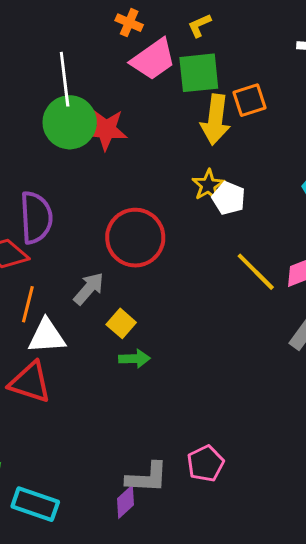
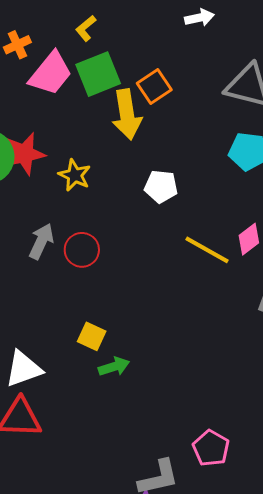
orange cross: (129, 23) -> (17, 45), turned -32
yellow star: (208, 185) -> (75, 175), moved
red circle: (135, 238) -> (82, 250), size x0.6
gray arrow: (89, 289) -> (41, 241), moved

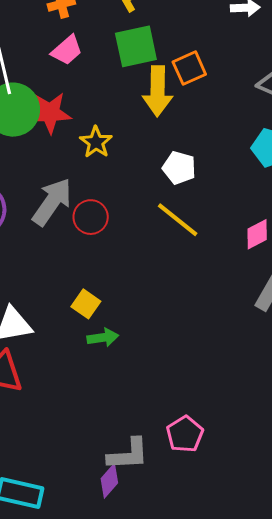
pink trapezoid: (51, 73) -> (67, 50), moved, size x0.7
gray arrow: (41, 241) -> (52, 202), size x1.4
yellow line: (207, 250) -> (178, 220), moved

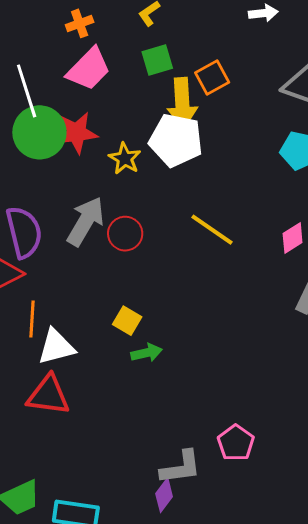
green square: (136, 46) -> (157, 60), size x0.7
pink trapezoid: (67, 50) -> (89, 69), size x1.4
white pentagon: (179, 168) -> (176, 140), moved, size x1.6

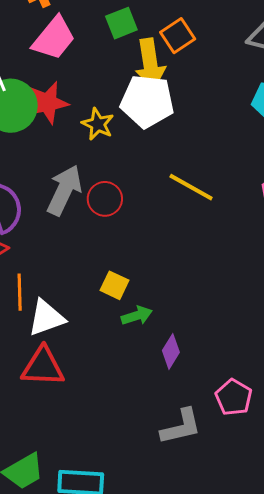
purple diamond: (164, 495) -> (171, 351), moved

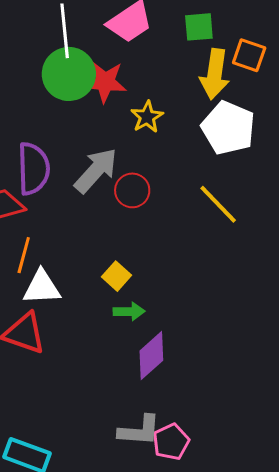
orange square: (178, 36) -> (249, 55), turned 36
white pentagon: (147, 101) -> (228, 128), moved
purple diamond: (171, 351) -> (151, 356), size x1.4
pink pentagon: (234, 397) -> (171, 442), moved

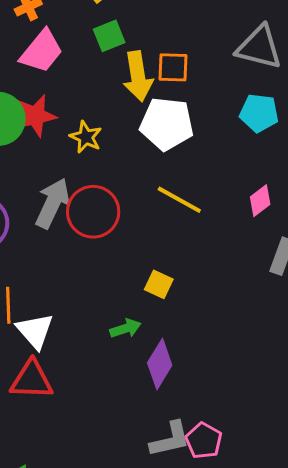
orange square: (249, 55) -> (173, 67), moved
red circle: (132, 190) -> (93, 212), size x1.5
yellow square: (116, 276) -> (159, 284), moved
white triangle: (42, 287) -> (35, 331), turned -51

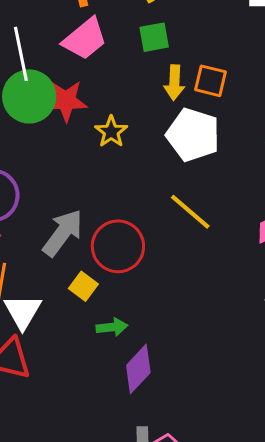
yellow arrow: (138, 76) -> (174, 83), size x0.7
gray arrow: (53, 203) -> (63, 233), moved
red circle: (93, 212) -> (118, 246), moved
yellow square: (159, 284) -> (83, 286), moved

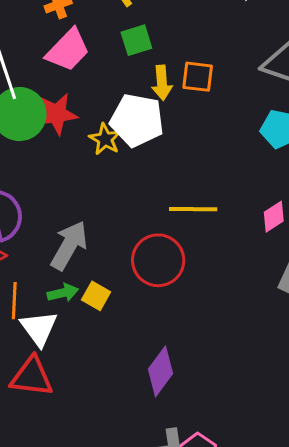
white pentagon: (193, 135) -> (137, 120), moved
yellow line: (190, 212) -> (193, 209), turned -33
red circle: (118, 246) -> (158, 260), moved
green arrow: (112, 327) -> (63, 293), moved

